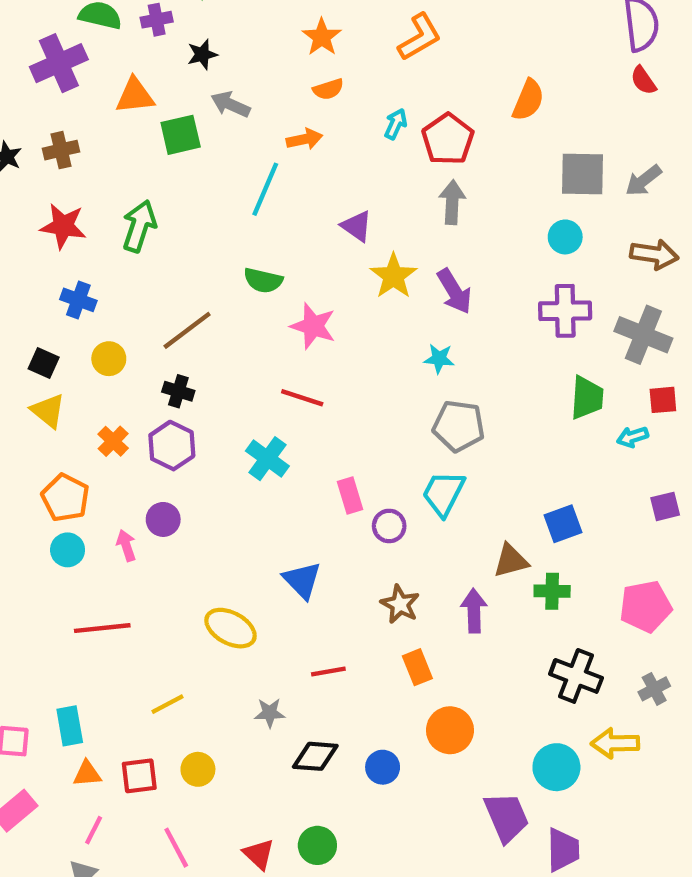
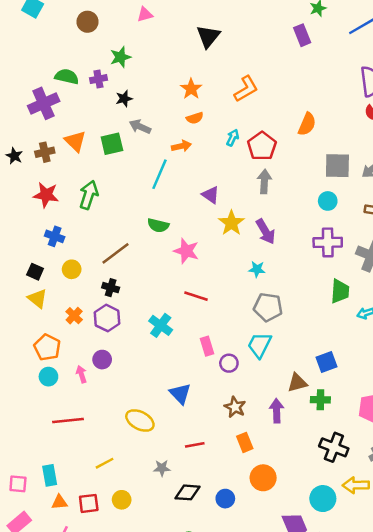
orange triangle: (135, 96) -> (75, 141), moved, turned 50
red line: (302, 398) -> (196, 296), moved

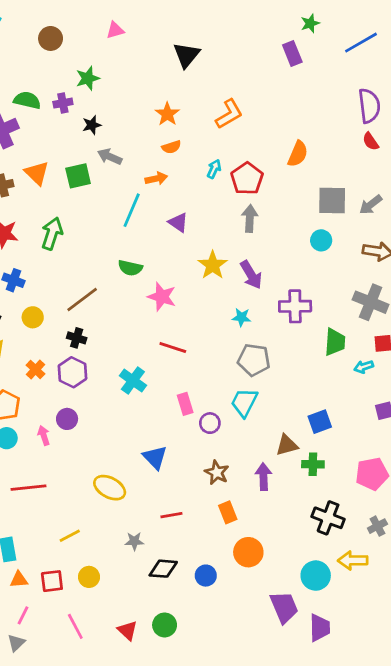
purple triangle: (211, 195) -> (178, 223), moved
purple cross: (328, 242) -> (295, 306), moved

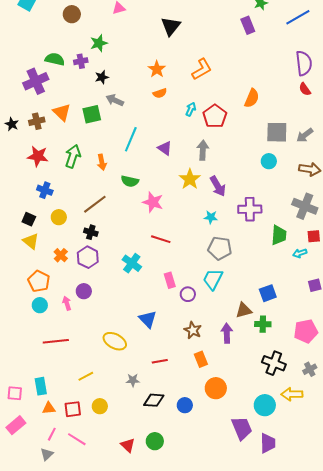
orange arrow: (156, 179) -> (102, 162), moved, turned 91
gray arrow: (250, 218) -> (203, 150), moved
pink line: (75, 626) -> (77, 439), moved, turned -30

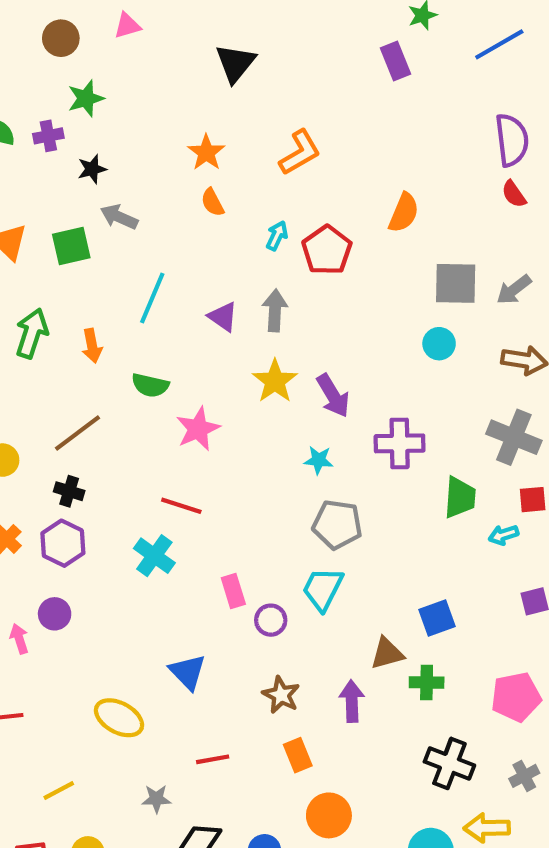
brown circle: (72, 14) -> (61, 38), moved
orange semicircle: (160, 93) -> (213, 202), turned 80
gray arrow: (203, 150) -> (275, 310), moved
pink star: (153, 202) -> (198, 429), turned 30
red line: (161, 239) -> (181, 506), moved

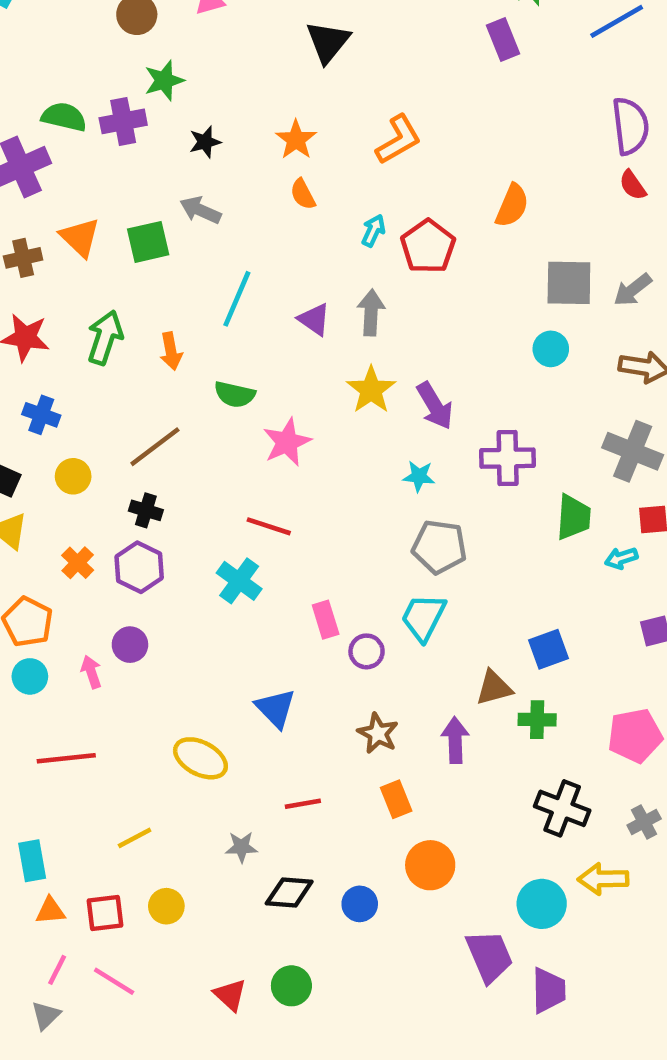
purple cross: (48, 136) -> (123, 121), size x1.4
black star: (92, 169) -> (205, 142), moved

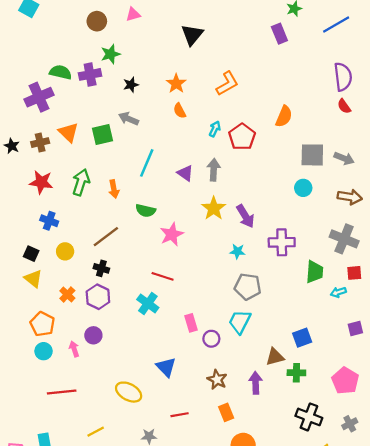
gray arrow: (633, 290) -> (344, 158), turned -120
pink pentagon: (635, 736) -> (345, 381), turned -30

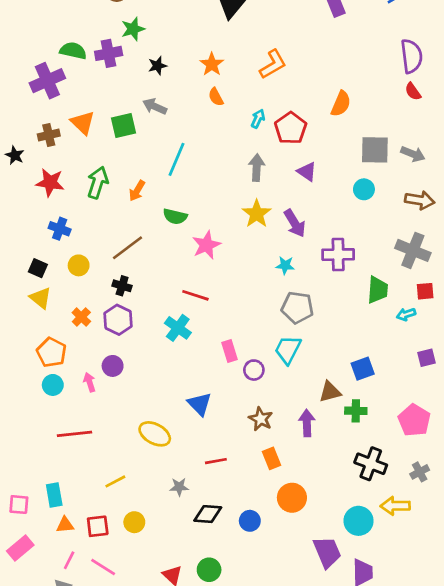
black star: (12, 146) -> (15, 155), moved
purple triangle: (185, 173) -> (307, 172), moved
orange arrow: (114, 189) -> (137, 191), turned 42

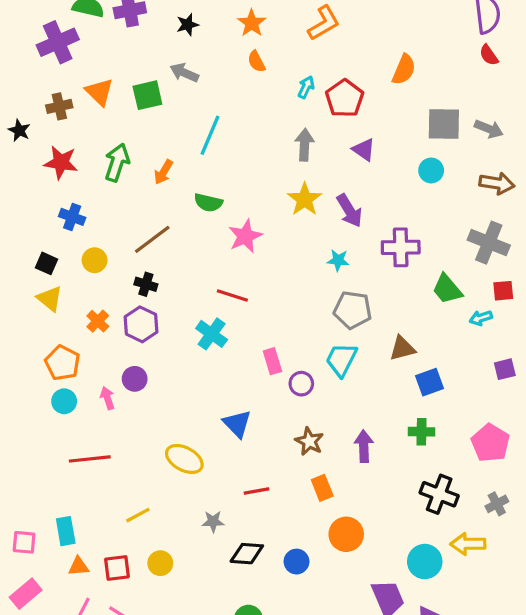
green trapezoid: (378, 290) -> (447, 289), turned 136
brown triangle: (330, 392) -> (402, 348), moved

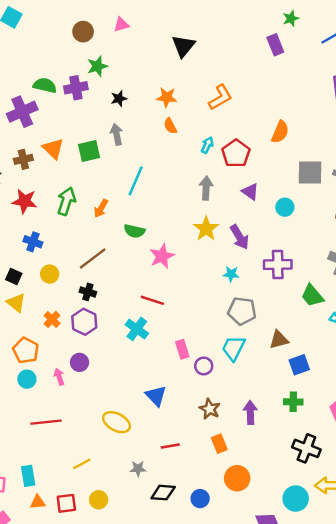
orange star: (252, 23) -> (167, 97), turned -30
gray arrow: (184, 73) -> (117, 134), turned 54
cyan circle: (431, 170) -> (285, 207), moved

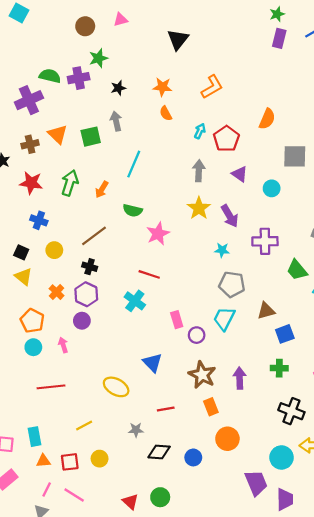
purple rectangle: (275, 45) -> (279, 38), moved, turned 36
purple circle: (79, 362) -> (82, 321), moved
brown star: (210, 409) -> (202, 375), size x1.4

